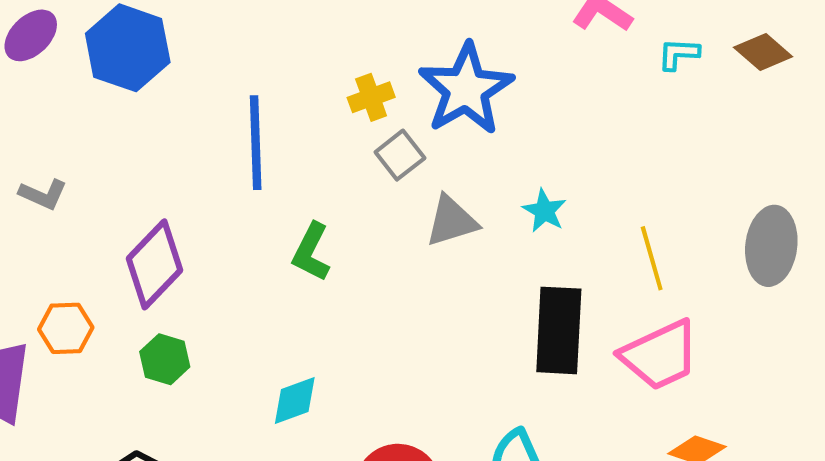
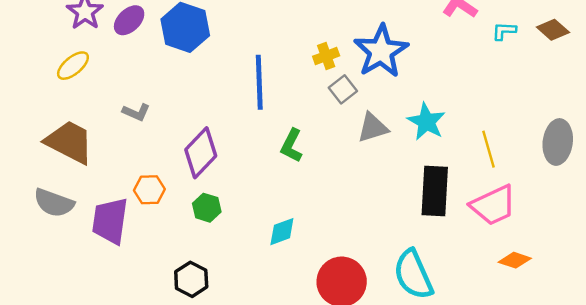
cyan star: (544, 211) -> (426, 122), size x1.5

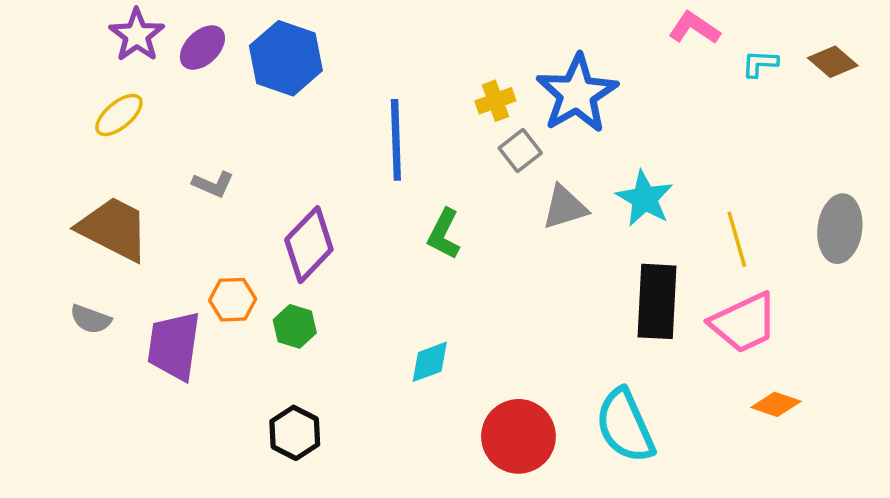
gray semicircle: (54, 203) -> (91, 319), size x0.7
green hexagon: (207, 208) -> (295, 326), moved

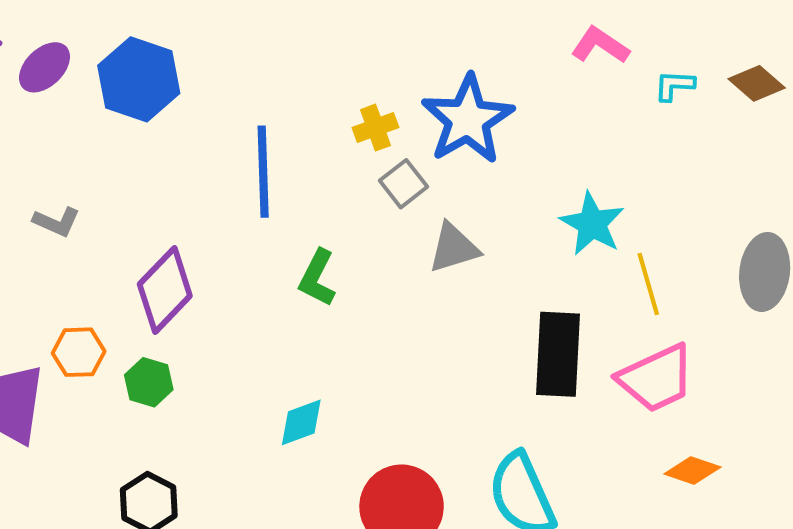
cyan star: (645, 198) -> (592, 224), moved

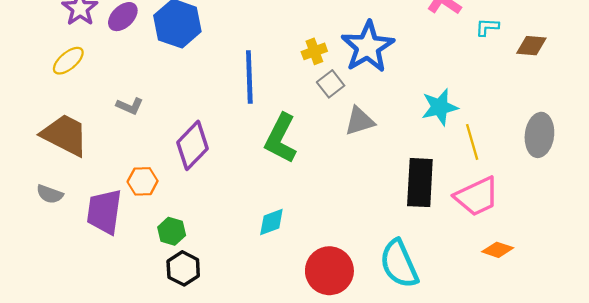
brown diamond: (757, 83) -> (531, 46), moved, turned -36
cyan star: (592, 224) -> (440, 107), turned 30
green L-shape: (317, 278) -> (281, 138), size x1.5
green hexagon: (149, 382) -> (172, 231), moved

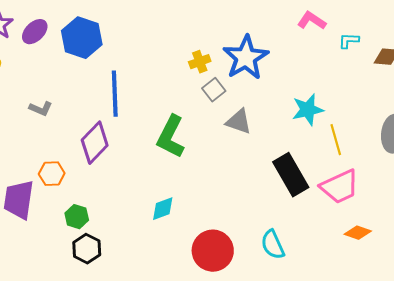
blue line: (249, 77) -> (115, 94), moved
gray triangle: (360, 121) -> (239, 122), turned 36
black rectangle: (420, 183) -> (291, 175), turned -33
cyan semicircle: (399, 264) -> (273, 245), size x0.7

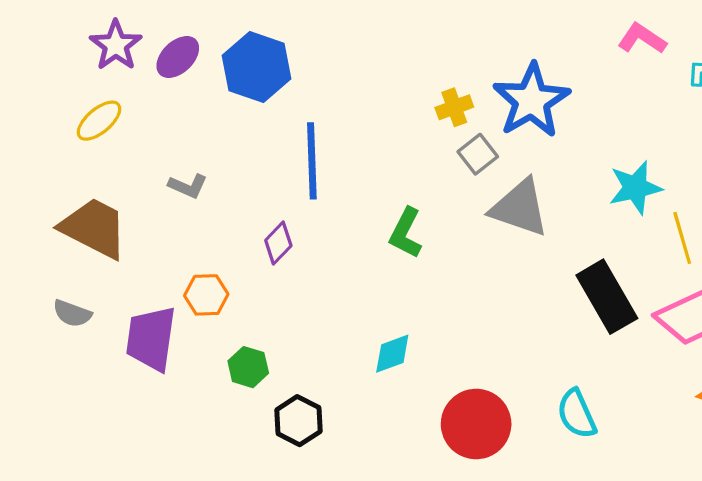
gray triangle: (239, 122) -> (520, 208), size x1.4
green L-shape: (171, 137) -> (406, 233), size x0.7
purple diamond: (95, 143) -> (278, 243), size x0.6
black hexagon: (87, 249) -> (298, 421), moved

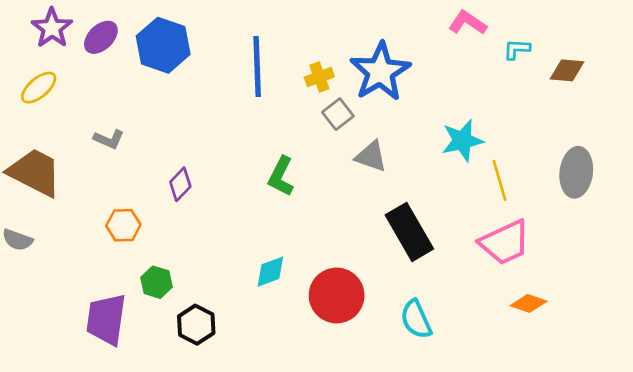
blue line: (312, 161) -> (257, 66), moved
gray triangle: (520, 208) -> (371, 156), size x0.7
black rectangle: (607, 297) -> (409, 232), moved
purple trapezoid: (151, 339) -> (106, 319), moved
red circle: (476, 424) -> (337, 295), moved

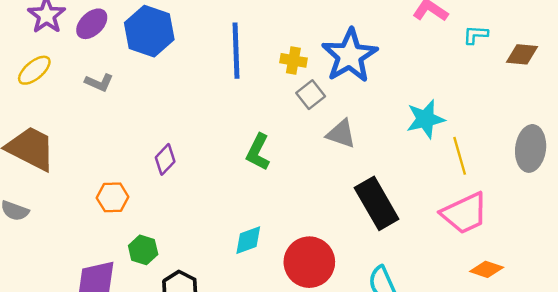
yellow cross: (319, 77) -> (293, 60), turned 30
gray L-shape: (109, 139) -> (99, 82), moved

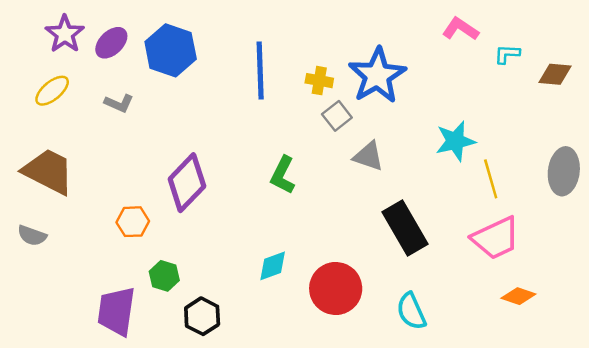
purple diamond: (165, 159) -> (187, 183), size x1.8

